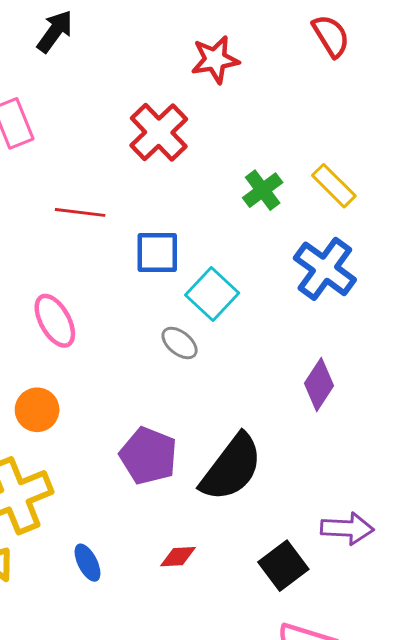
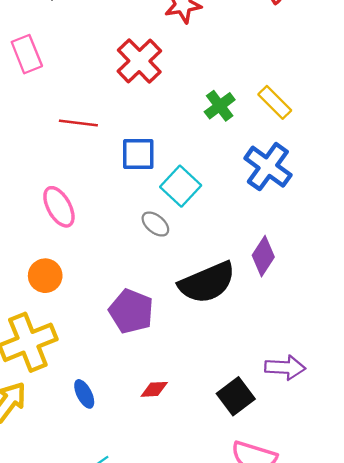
black semicircle: (231, 468) -> (207, 283), moved, turned 30

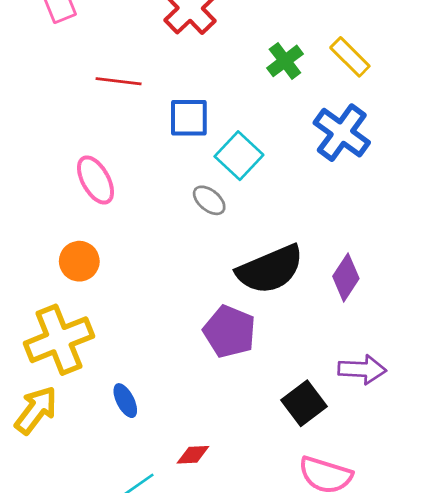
purple diamond: (263, 256) -> (346, 277), moved
purple pentagon: (131, 311) -> (229, 332), moved
red diamond: (154, 389) -> (193, 455), moved

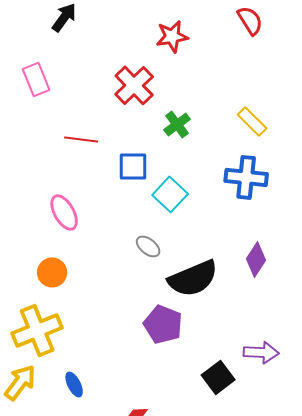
green cross: (285, 61) -> (177, 124), moved
blue cross: (342, 133) -> (246, 177), turned -30
gray ellipse: (209, 200) -> (148, 246), moved
purple diamond: (346, 277) -> (256, 259), moved
blue ellipse: (125, 401) -> (74, 384), moved

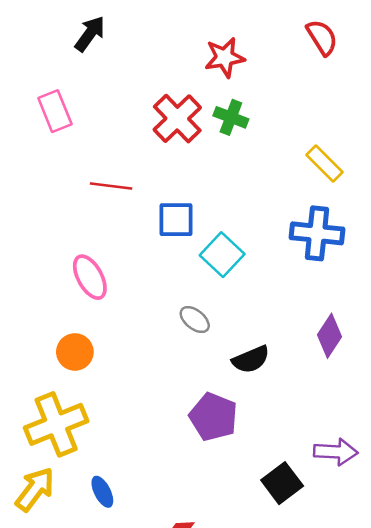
green cross: (177, 124) -> (231, 117), moved, turned -32
black semicircle: (193, 278) -> (251, 359), size x0.6

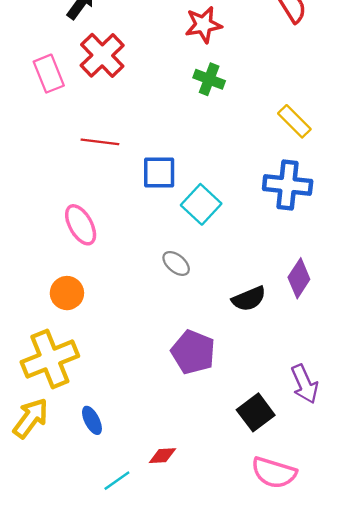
red cross: (177, 119) -> (102, 55), moved
black semicircle: (251, 359) -> (249, 299), moved
purple arrow: (336, 452) -> (305, 384), turned 63

